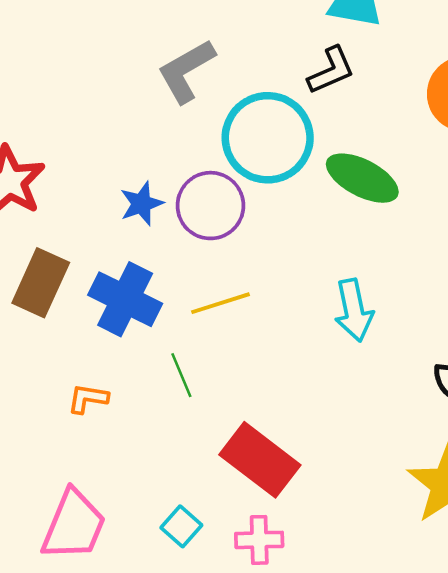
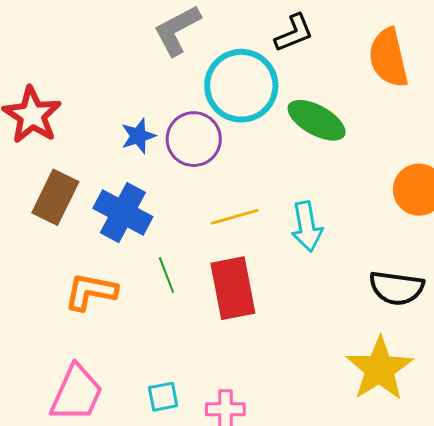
yellow line: (221, 303) -> (235, 217), moved
orange L-shape: (88, 399) -> (91, 292), size x1.6
red rectangle: (260, 460) -> (233, 288), moved, turned 40
cyan square: (181, 526) -> (163, 397), turned 36

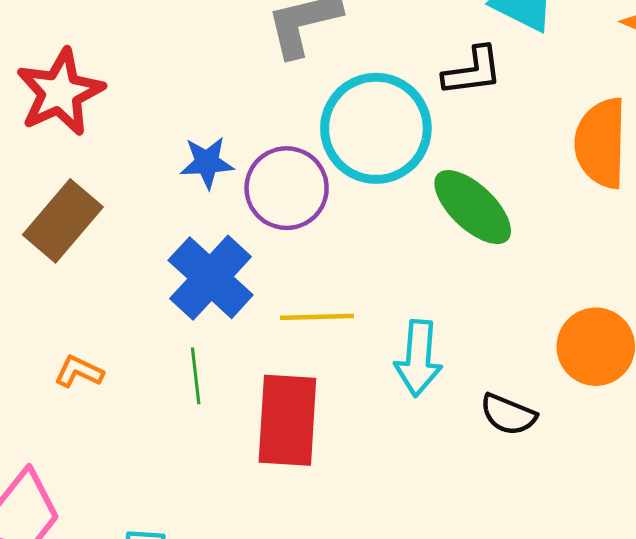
blue cross: (123, 213) -> (211, 278), moved
black semicircle: (396, 288) -> (508, 414), moved, size x0.7
orange L-shape: (91, 292) -> (79, 372), size x0.6

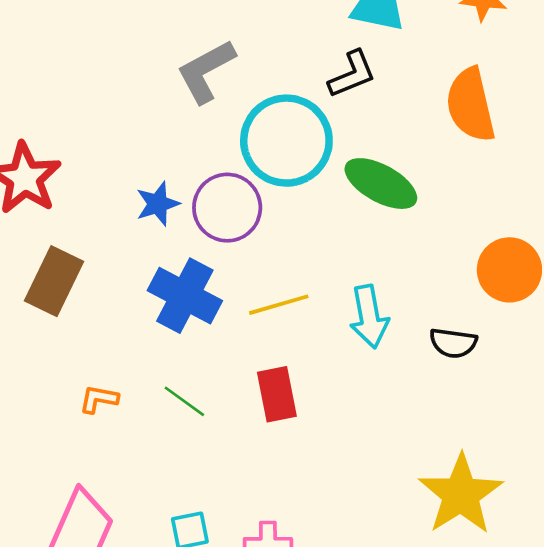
green line: (196, 376) -> (184, 401), moved, turned -33
red rectangle: (287, 420) -> (277, 394), size x0.7

